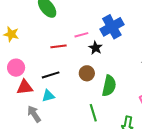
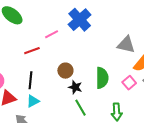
black star: (96, 48) -> (75, 87), moved
black line: (51, 75) -> (31, 80), turned -54
green semicircle: (109, 86) -> (102, 78), moved

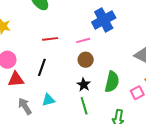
pink line: (52, 34) -> (83, 40), moved
brown circle: (65, 71) -> (86, 60), moved
cyan triangle: (33, 101) -> (48, 100), moved

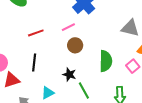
black star: (84, 85) -> (69, 74), moved

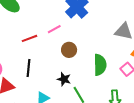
pink line: (68, 27) -> (54, 29), moved

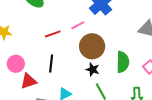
brown circle: (69, 50) -> (92, 46), size x1.6
black star: (64, 79) -> (93, 69), moved

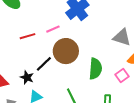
black line: (51, 64) -> (44, 64), moved, turned 36
black star: (93, 69) -> (27, 77), moved

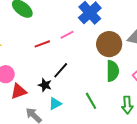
brown circle: (66, 51) -> (109, 44), moved

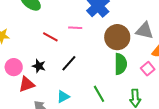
pink line: (67, 35) -> (75, 28), turned 32
red line: (42, 44) -> (50, 37), turned 49
black star: (45, 85) -> (39, 66), moved

